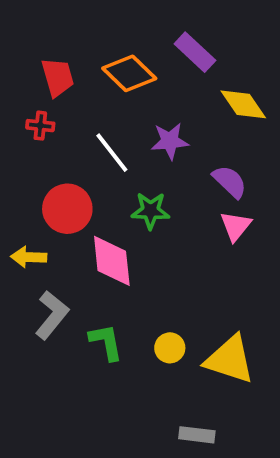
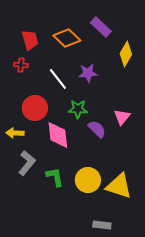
yellow diamond: (243, 104) -> (126, 54), turned 65
purple semicircle: (230, 182) -> (97, 129), moved
yellow circle: (170, 348) -> (88, 180), size x1.6

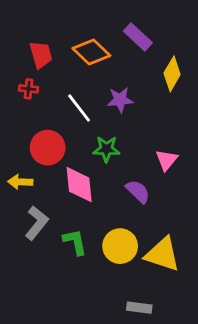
purple semicircle: (97, 129) -> (138, 191), moved

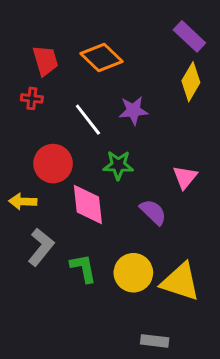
purple rectangle: (138, 37) -> (189, 36), moved

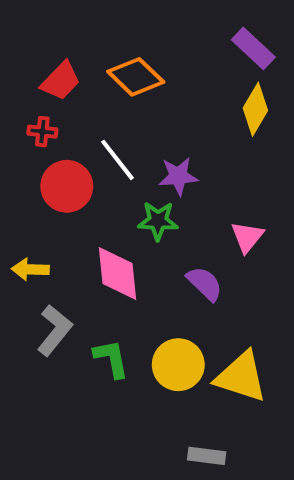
red trapezoid: (45, 61) -> (61, 81), turned 60
purple star: (133, 111) -> (178, 176), moved
red circle: (53, 164) -> (67, 186), moved

